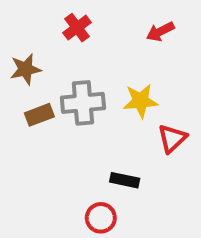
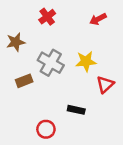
gray cross: (83, 103) -> (51, 63), turned 35
brown rectangle: (39, 115) -> (24, 81), moved
red circle: (101, 218) -> (46, 129), moved

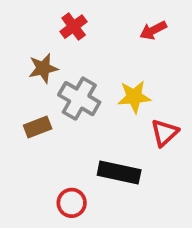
brown star: (16, 42) -> (43, 68), moved
black rectangle: (76, 110) -> (119, 173), size x1.5

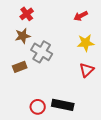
red cross: (74, 27) -> (27, 14), moved
yellow star: (134, 97) -> (86, 43), moved
black rectangle: (119, 173) -> (63, 105), moved

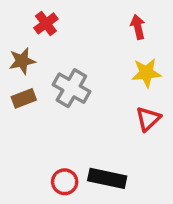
red arrow: (81, 16) -> (138, 27), turned 104
brown star: (23, 36) -> (22, 61), moved
brown rectangle: (20, 67) -> (24, 98), moved

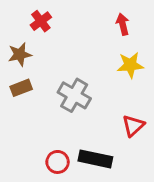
gray cross: (71, 88) -> (74, 95), moved
red triangle: (148, 119) -> (133, 126), moved

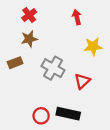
red arrow: (123, 24) -> (77, 17), moved
brown star: (20, 54) -> (29, 39), moved
red triangle: (133, 126) -> (82, 81), moved

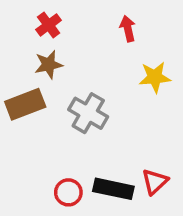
brown rectangle: (15, 63) -> (25, 104), size x1.5
red triangle: (82, 81) -> (155, 182), moved

